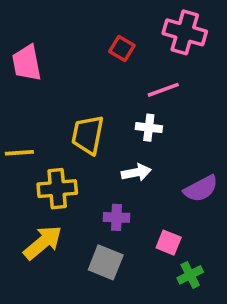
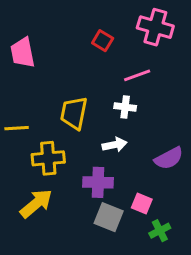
purple cross: (116, 217) -> (98, 182), size x1.4
gray square: (106, 262) -> (109, 217), moved

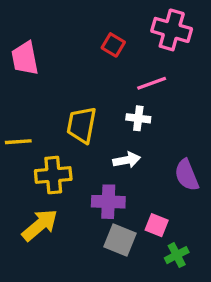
purple semicircle: (169, 158) -> (187, 175), turned 96

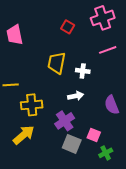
pink cross: (172, 30) -> (103, 18), turned -35
pink line: (152, 83) -> (108, 50), moved
yellow trapezoid: (82, 125) -> (57, 63), moved
purple cross: (108, 202) -> (65, 121), turned -36

